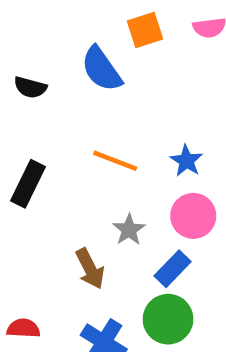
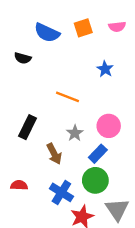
blue semicircle: (101, 69) -> (47, 33), moved, turned -30
blue star: (186, 161) -> (105, 69), moved
black rectangle: (28, 184) -> (28, 127), moved

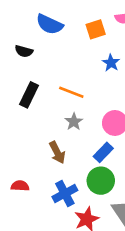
orange square: (83, 28) -> (96, 29), moved
black rectangle: (28, 127) -> (29, 95), moved
gray star: (75, 133) -> (74, 122), moved
blue cross: (61, 192) -> (65, 193), turned 30

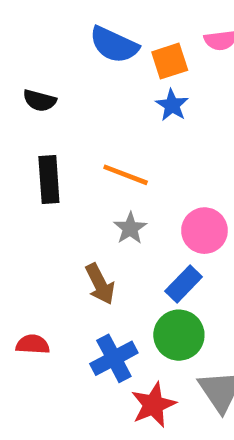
blue semicircle: (50, 24) -> (114, 45), moved
blue star: (111, 63) -> (172, 105), moved
black rectangle: (29, 95) -> (49, 179), turned -30

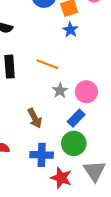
gray star: (130, 228) -> (60, 91), moved
blue cross: (114, 358) -> (42, 155), turned 30
red star: (153, 405) -> (61, 178), turned -30

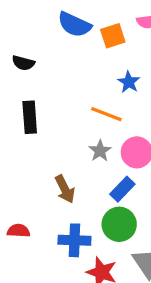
blue star: (70, 30) -> (129, 82), moved
orange line: (47, 64) -> (106, 114), moved

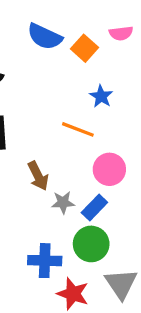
orange square: (113, 36) -> (85, 48), turned -30
gray star: (100, 151) -> (63, 202), moved, turned 30
brown arrow: (65, 189) -> (38, 176), moved

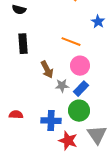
blue star: (101, 96) -> (98, 22), moved
pink circle: (109, 169) -> (80, 66), moved

